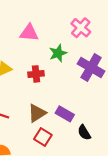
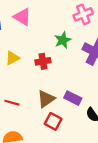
pink cross: (81, 28) -> (83, 14), turned 30
pink triangle: (29, 33) -> (22, 17), moved, turned 30

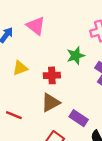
brown triangle: (46, 99) -> (50, 103), moved

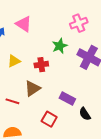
brown triangle: (50, 103) -> (32, 88), moved

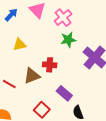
pink cross: (79, 23) -> (63, 18), moved, turned -30
red cross: (41, 65) -> (50, 65), moved

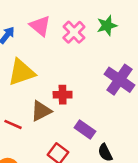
green star: (68, 40) -> (107, 26), moved
yellow triangle: (20, 45) -> (21, 72), size x1.6

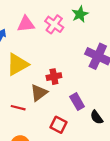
pink triangle: (40, 26) -> (26, 24), turned -36
purple rectangle: (85, 130) -> (77, 102), turned 35

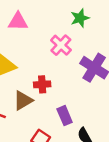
pink cross: (54, 24) -> (61, 45), moved

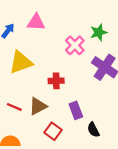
green star: (80, 18) -> (99, 32), moved
brown triangle: (23, 100) -> (38, 106), moved

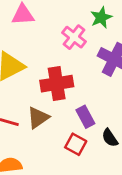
red cross: (56, 81) -> (57, 84), size x1.6
red square: (53, 131) -> (76, 144), moved

